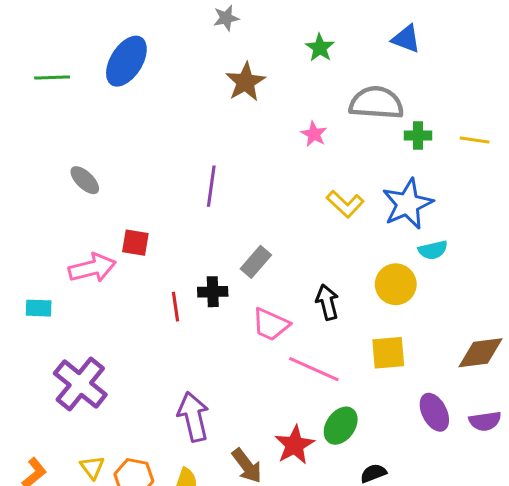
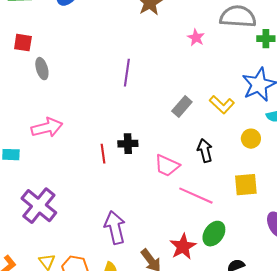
gray ellipse: (85, 180) -> (42, 69), turned 30
yellow L-shape: (345, 204) -> (222, 105), moved
red square: (135, 243) -> (23, 43), moved
gray rectangle: (256, 262) -> (182, 107), moved
yellow circle: (396, 284) -> (251, 139), size x0.7

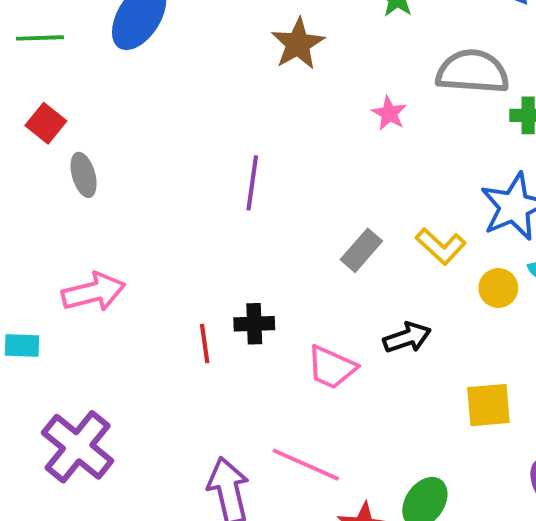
red square: (23, 43) -> (46, 123), turned 30
yellow circle: (251, 139) -> (498, 288), moved
black arrow: (205, 151) -> (407, 338), turned 85
pink line: (196, 196) -> (306, 465), moved

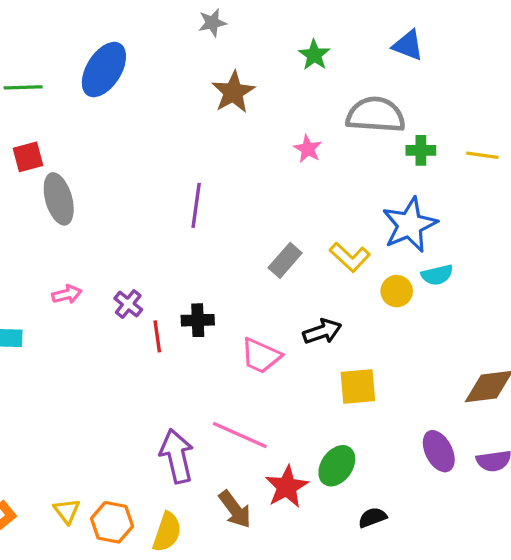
red square: (46, 123) -> (28, 157), turned 36
gray ellipse: (84, 175) -> (59, 199), size x1.4
pink arrow: (93, 292) -> (67, 294), size x0.6
yellow square: (488, 405) -> (358, 387), moved
purple cross: (78, 447) -> (128, 304), moved, size x0.5

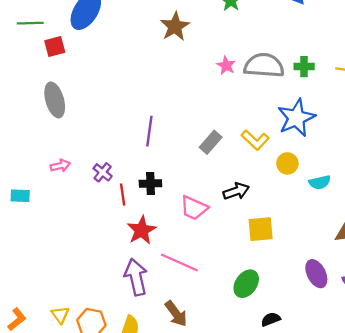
gray semicircle: (376, 115) -> (264, 65), moved
red square: (28, 157) -> (55, 46), moved
purple line: (196, 205) -> (149, 131), moved
cyan semicircle: (437, 275) -> (320, 182), moved
red star: (287, 487) -> (142, 230), moved

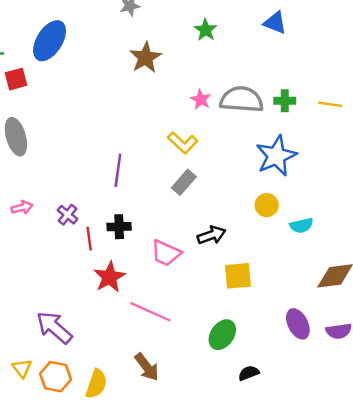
yellow L-shape: (255, 140) -> (183, 143), moved
purple arrow: (136, 277) -> (54, 327), moved, turned -36

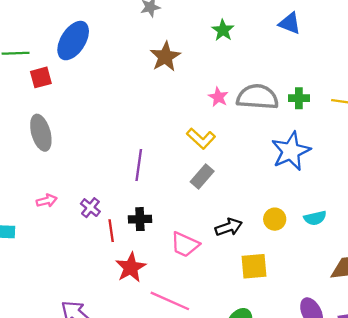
yellow circle: (267, 205) -> (275, 219), moved

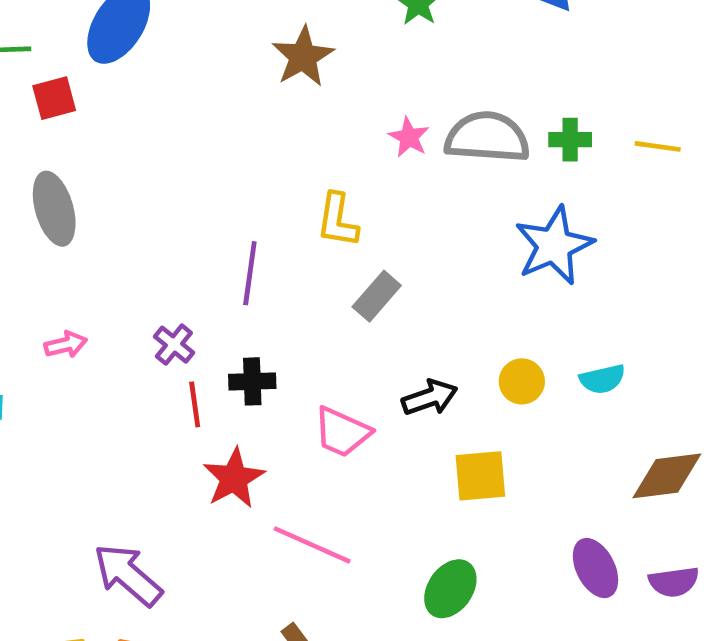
yellow L-shape: (201, 138) -> (338, 220), moved, turned 56
purple cross: (90, 208) -> (174, 345), moved

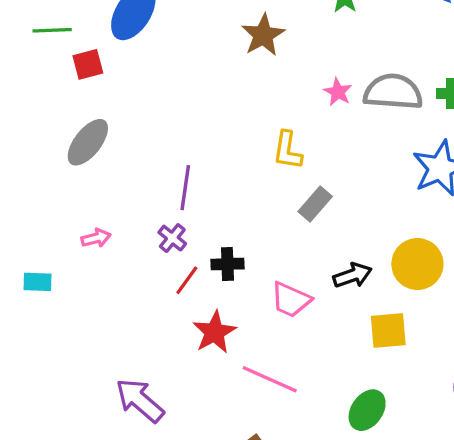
gray ellipse: (54, 209) -> (88, 142), turned 54
purple line: (250, 273) -> (185, 188), moved
yellow circle: (522, 381) -> (417, 264), size x1.6
red line: (195, 404) -> (187, 280), turned 44

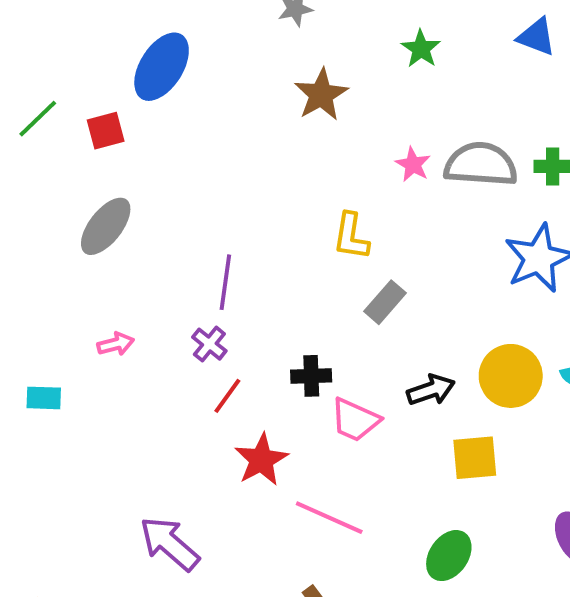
green line: (52, 30) -> (38, 119), moved, turned -42
black cross: (227, 264) -> (311, 376), moved

